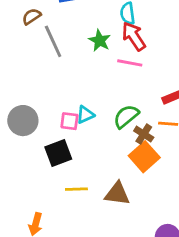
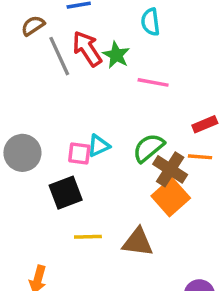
red arrow: (134, 36) -> (87, 49), moved
brown cross: (144, 134) -> (170, 169), size x1.4

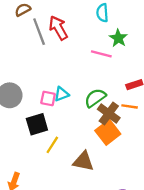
green star: (116, 55) -> (118, 38), moved
yellow line: (88, 237) -> (52, 145), moved, turned -60

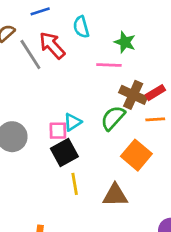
cyan semicircle: (102, 13) -> (81, 27), moved
brown cross: (109, 114) -> (133, 95), moved
black square: (37, 124) -> (64, 152), moved
yellow line: (52, 145) -> (75, 184), turned -30

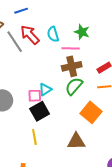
cyan semicircle: (81, 27) -> (53, 34), moved
brown cross: (133, 95) -> (72, 66), moved, turned -36
yellow line: (75, 184) -> (34, 137), moved

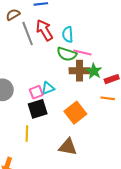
green star: (82, 32) -> (94, 71), moved
green semicircle: (74, 86) -> (67, 54), moved, turned -126
pink square: (35, 96) -> (36, 92), turned -32
orange square: (91, 112) -> (75, 113), moved

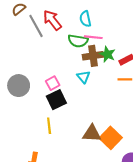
cyan semicircle: (68, 34) -> (85, 19), moved
cyan triangle: (48, 88) -> (83, 77), moved, turned -40
orange square: (75, 113) -> (111, 138), moved

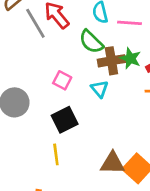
pink line: (93, 37) -> (130, 23), moved
green semicircle: (78, 41) -> (91, 42), turned 36
pink square: (53, 83) -> (62, 80), moved, turned -32

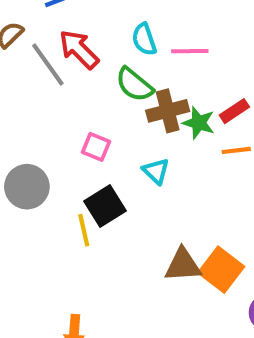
green star: (130, 58) -> (199, 123), moved
cyan triangle: (100, 89) -> (156, 171), moved
yellow line: (56, 154) -> (84, 230), moved

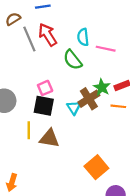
brown cross: (168, 111) -> (89, 99), moved, turned -30
pink square: (96, 147) -> (45, 88), turned 32
black square: (105, 206) -> (44, 106), moved, turned 30
brown triangle: (183, 265) -> (49, 138), moved

